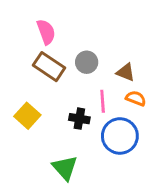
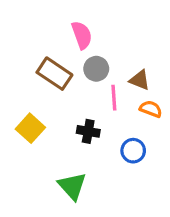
pink semicircle: (46, 32) -> (82, 35), moved
pink line: (103, 101) -> (114, 98), moved
blue circle: (120, 136) -> (133, 151), size x0.6

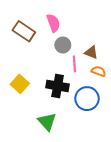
brown rectangle: (54, 74) -> (24, 31), moved
black cross: (88, 131) -> (58, 86), size x1.5
blue circle: (133, 151) -> (87, 99), size x1.5

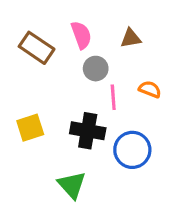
brown triangle: (91, 52) -> (131, 38), moved, turned -32
orange semicircle: (99, 71) -> (150, 89), moved
yellow square: (20, 84) -> (30, 128), turned 30

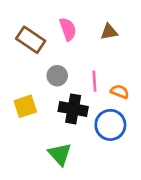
gray circle: (96, 69) -> (57, 76), moved
orange semicircle: (150, 89) -> (120, 92), moved

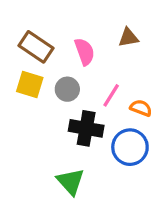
pink semicircle: (68, 29) -> (85, 52), moved
pink line: (94, 81) -> (111, 95), turned 36
yellow square: (25, 106) -> (30, 84), moved, turned 35

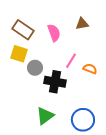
gray circle: (67, 89) -> (35, 68), moved
blue circle: (130, 147) -> (83, 120), moved
green triangle: (70, 182) -> (45, 116), turned 36

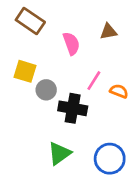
brown rectangle: (23, 30) -> (30, 21), moved

